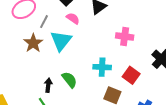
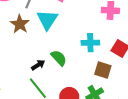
black arrow: (48, 85) -> (38, 65), turned 56

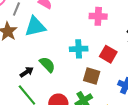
cyan triangle: (47, 20) -> (35, 27), turned 45

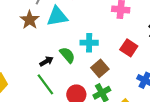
cyan cross: (79, 49) -> (89, 43), moved
brown square: (92, 76) -> (100, 68), moved, turned 30

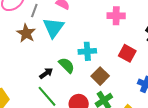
cyan triangle: (57, 16) -> (53, 28), turned -40

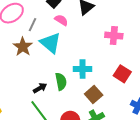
cyan triangle: (53, 28) -> (50, 43), turned -30
green semicircle: (67, 65) -> (61, 81), turned 30

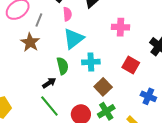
pink semicircle: (61, 20) -> (67, 14), turned 56
cyan triangle: (50, 43) -> (74, 39), moved, turned 45
green semicircle: (61, 81) -> (62, 66), moved

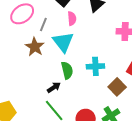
cyan triangle: (74, 39) -> (63, 42), moved, turned -30
brown square: (103, 87) -> (117, 87), moved

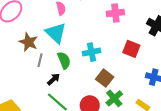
gray line: (43, 24) -> (40, 60), moved
brown square: (117, 87) -> (105, 78), moved

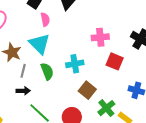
pink cross: (115, 13) -> (100, 37), moved
black arrow: (54, 79) -> (23, 91), moved, turned 40
green cross: (114, 98) -> (106, 108), moved

